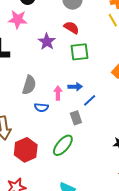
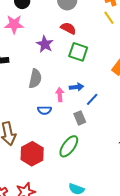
green square: (79, 52) -> (78, 52), turned 30
gray semicircle: (29, 85) -> (35, 79), moved

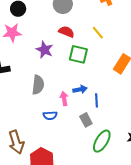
yellow line: (109, 18) -> (98, 33), moved
blue line: (92, 99) -> (97, 100), turned -40
green ellipse: (69, 146) -> (102, 141), moved

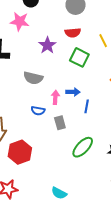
red semicircle: (66, 32) -> (73, 33), turned 140
gray semicircle: (38, 85) -> (33, 78), turned 84
gray rectangle: (86, 120) -> (60, 123), moved

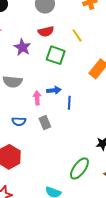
blue semicircle: (38, 111) -> (19, 121), moved
green ellipse: (83, 147) -> (79, 168), moved

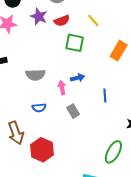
purple star: (22, 47) -> (39, 16), moved
blue line: (69, 103) -> (105, 96), moved
blue semicircle: (19, 121) -> (39, 108), moved

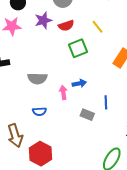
purple star: (39, 16) -> (43, 20), turned 30
green square: (75, 43) -> (78, 48), turned -36
gray rectangle: (73, 111) -> (87, 115), moved, turned -40

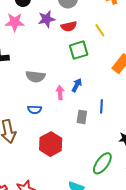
blue arrow: (79, 83) -> (77, 85), turned -56
gray rectangle: (87, 115) -> (82, 117), turned 72
red hexagon: (41, 154) -> (51, 144), moved

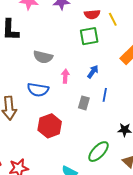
red semicircle: (69, 26) -> (92, 14), moved
blue arrow: (77, 85) -> (93, 72), moved
blue semicircle: (35, 110) -> (38, 90), size x1.5

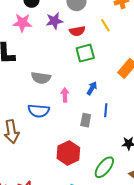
red semicircle: (92, 14) -> (77, 31), moved
yellow line: (113, 19) -> (105, 25), moved
red hexagon: (50, 126) -> (68, 153), moved

